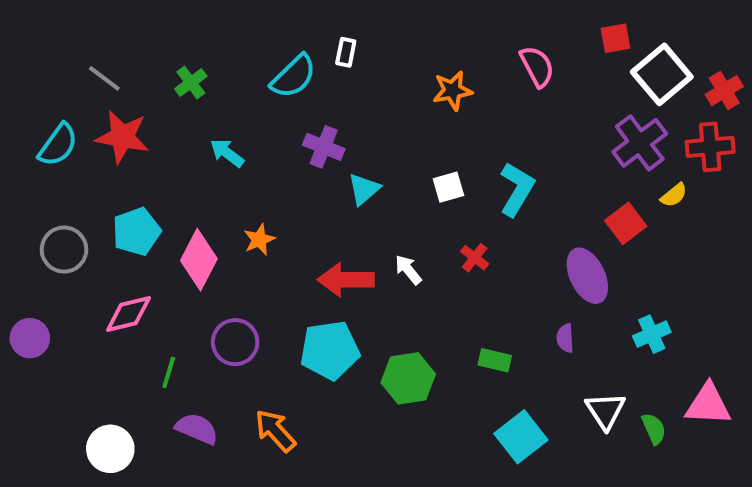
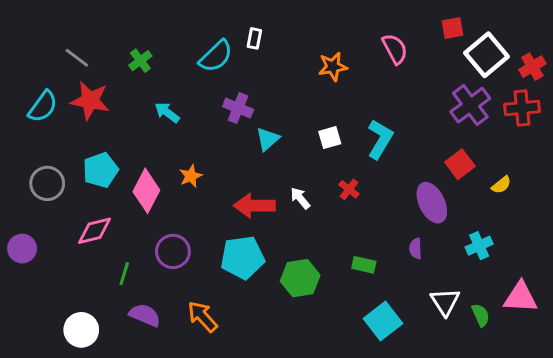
yellow semicircle: (674, 195) -> (501, 185), moved

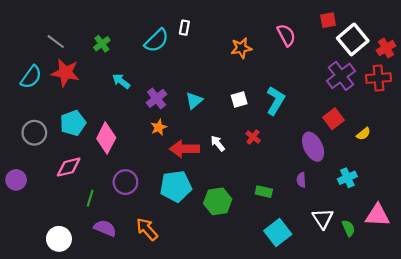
purple cross: (238, 108) -> (157, 98), moved, turned 30
orange star: (191, 176) -> (159, 127), moved

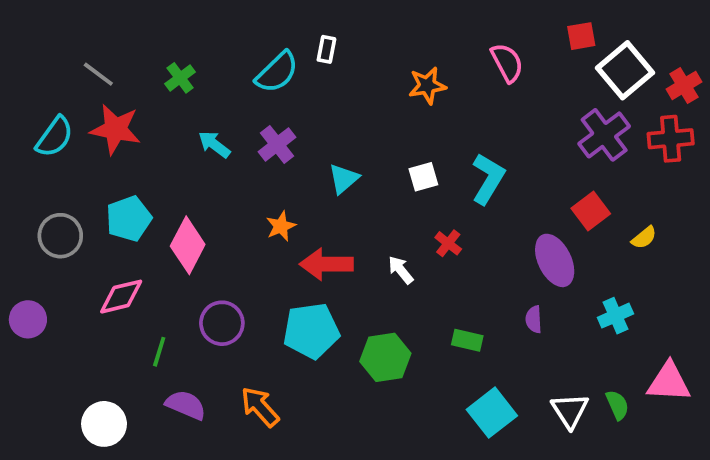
purple cross: (157, 98) -> (277, 144), moved
white arrow: (218, 143) -> (401, 270), moved
white triangle: (323, 218) -> (570, 411), moved

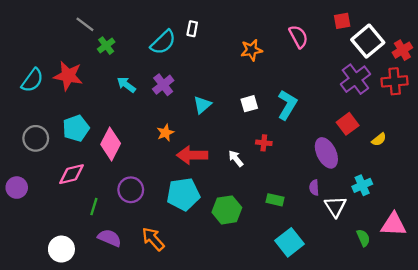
gray line: (98, 74) -> (85, 24), moved
red cross: (448, 243) -> (264, 143), turned -32
white triangle: (570, 411) -> (335, 207), moved

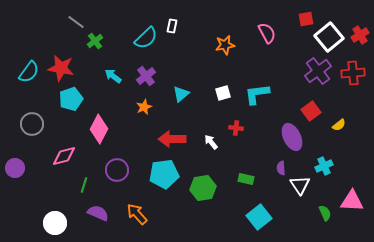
red cross: (402, 50) -> (360, 35), moved
cyan L-shape: (287, 105) -> (257, 94), turned -128
cyan pentagon: (76, 128) -> (71, 99), moved
orange star: (165, 133) -> (144, 107), moved

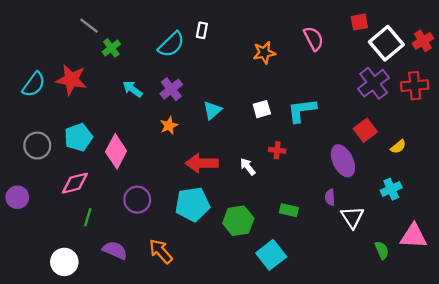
cyan pentagon: (71, 99) -> (78, 137), moved
cyan cross: (324, 166) -> (391, 189), moved
green line: (84, 185) -> (88, 217), moved
cyan square: (259, 217) -> (271, 255), moved

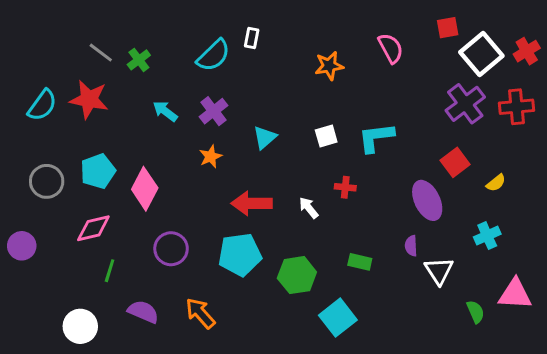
gray line: (89, 26) -> (101, 53), moved

